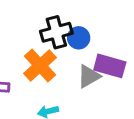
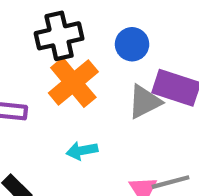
black cross: (56, 32) -> (59, 36), moved

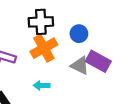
gray triangle: (145, 102) -> (80, 66), turned 42

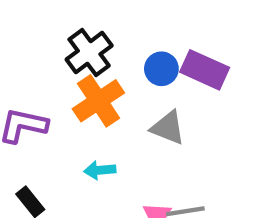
black cross: (41, 22) -> (89, 53), turned -30
purple rectangle: (98, 61) -> (205, 70), moved

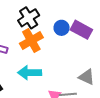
gray triangle: (168, 128) -> (87, 77), moved
cyan arrow: (100, 170) -> (30, 73), size x1.6

